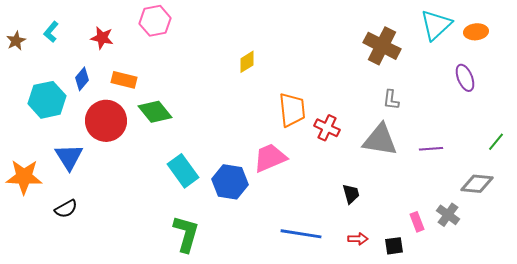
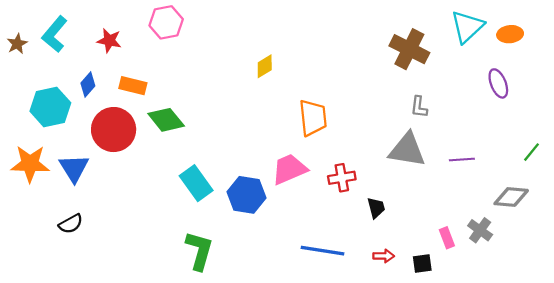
cyan L-shape: (51, 32) -> (55, 34), size x1.6
red cross: (327, 128) -> (342, 178), moved, turned -35
orange star: (24, 177) -> (30, 164), moved

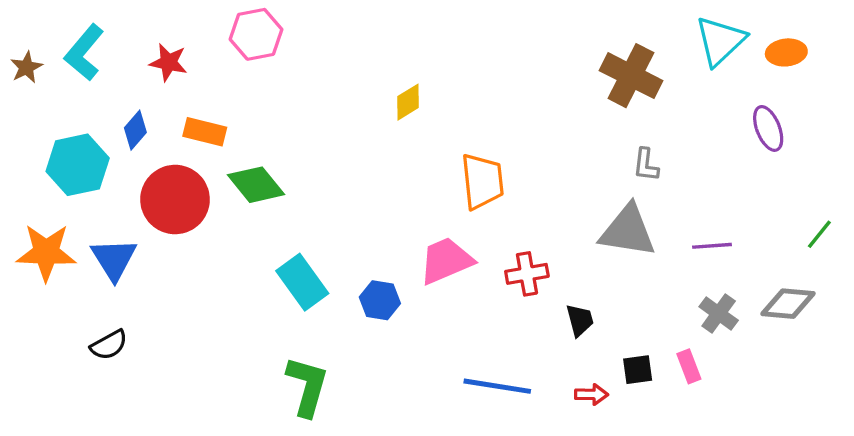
blue hexagon: (246, 195) -> (380, 300), size x0.7
gray cross: (480, 230) -> (719, 314), moved
black square: (422, 263) -> (638, 370), moved

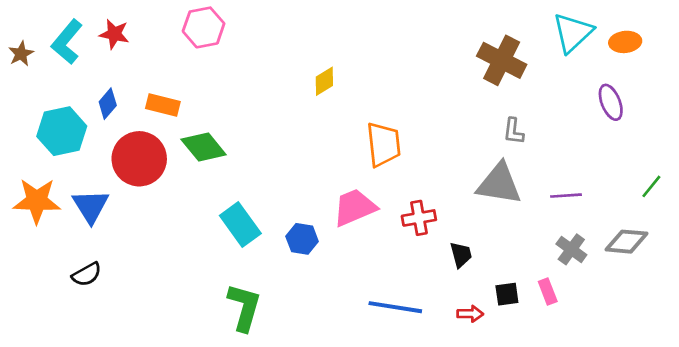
red star: (168, 62) -> (114, 34), moved

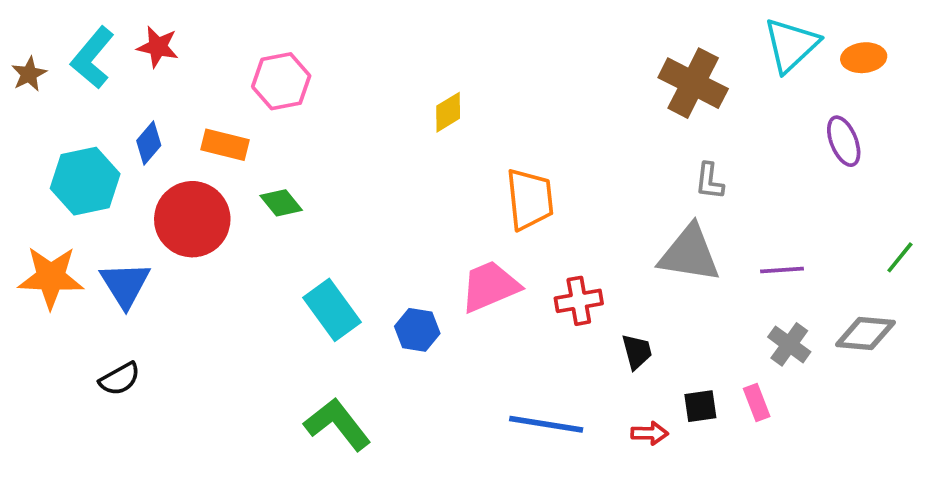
pink hexagon: (204, 27) -> (281, 81), moved
green diamond: (204, 147) -> (281, 203), size x0.7
green L-shape: (244, 307) -> (337, 424), turned -54

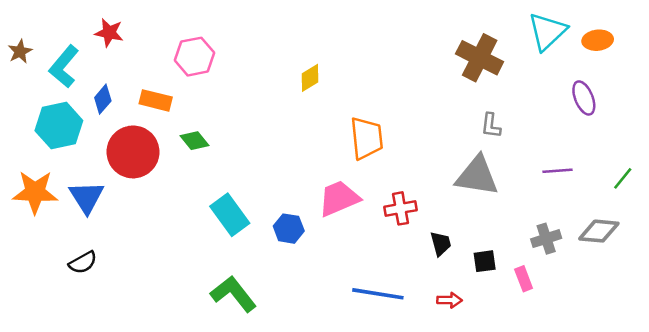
cyan L-shape: (92, 58) -> (64, 67), moved
purple line: (782, 270) -> (557, 171), moved
gray cross: (789, 344) -> (546, 239), turned 36
black square: (700, 406) -> (485, 261), moved

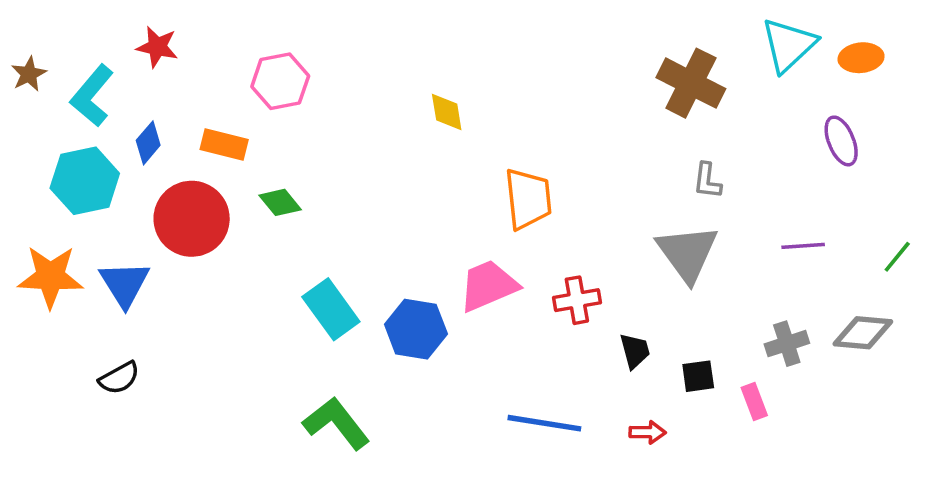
yellow diamond: (310, 78) -> (447, 112), turned -68
gray triangle: (477, 176) -> (687, 253), turned 45
blue hexagon: (289, 229) -> (416, 329), size x1.4

